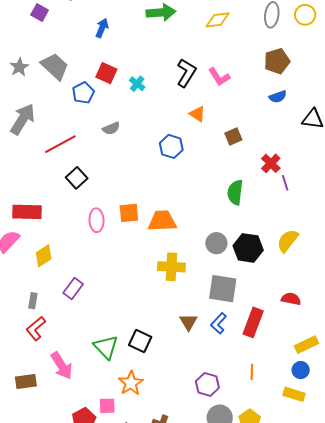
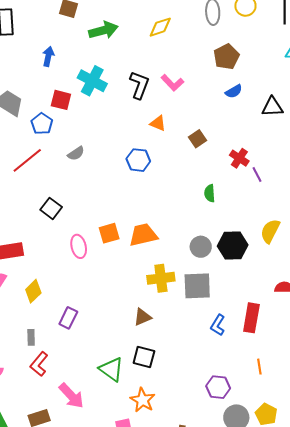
cyan cross: (137, 84) -> (92, 81), moved, size x1.8
red line: (60, 144) -> (27, 160), moved
green semicircle: (235, 192) -> (210, 193), size x0.7
gray square: (223, 289) -> (197, 286), moved
brown triangle: (188, 322) -> (142, 317), moved, turned 48

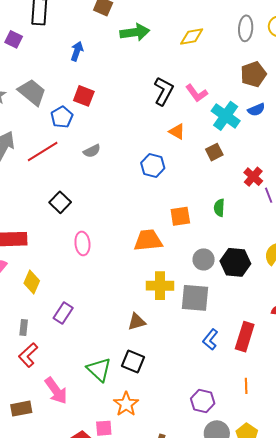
cyan cross: (92, 81) -> (226, 116), moved
orange square: (109, 233) -> (180, 216), moved
yellow diamond: (33, 291) -> (32, 282), turned -30

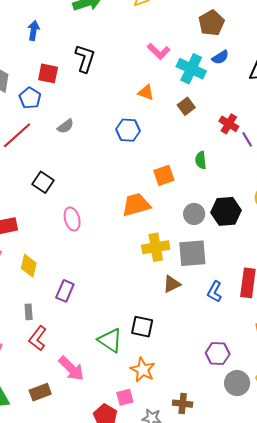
black L-shape: (164, 91) -> (85, 58), moved
brown triangle: (137, 322) -> (172, 284), moved

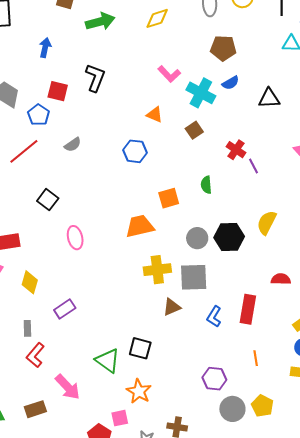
brown pentagon: (211, 23) -> (223, 48), turned 30
purple rectangle: (65, 291) -> (65, 309), turned 30

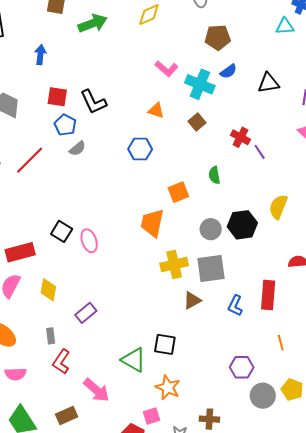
black L-shape: (95, 78) -> (93, 102), moved, turned 140
blue pentagon: (39, 115) -> (65, 125), moved
black square: (48, 200) -> (62, 231), moved
orange trapezoid: (140, 226) -> (152, 223), turned -60

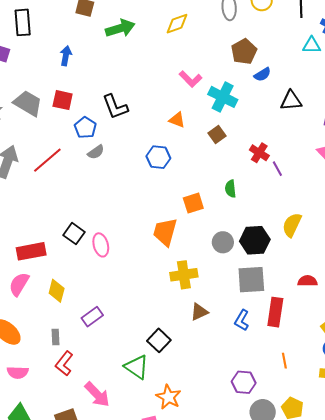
brown pentagon: (218, 37) -> (244, 52), turned -30
blue semicircle: (228, 71) -> (262, 74), moved
red square: (57, 97) -> (63, 100), moved
gray square: (211, 268) -> (251, 280), moved
black square: (165, 344) -> (159, 340), moved, turned 30

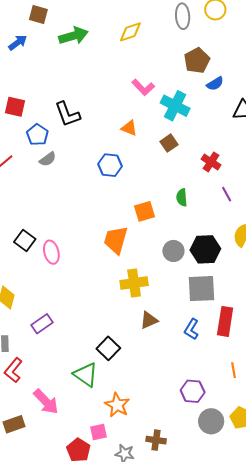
blue arrow: (66, 56) -> (18, 43), moved, turned 42
purple line: (277, 169) -> (227, 194), moved

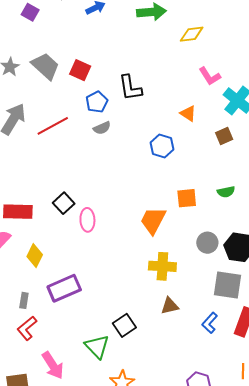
yellow diamond: (130, 32) -> (192, 34), moved
green semicircle: (182, 197) -> (226, 192), turned -108
purple rectangle: (42, 324) -> (64, 288), size x1.5

